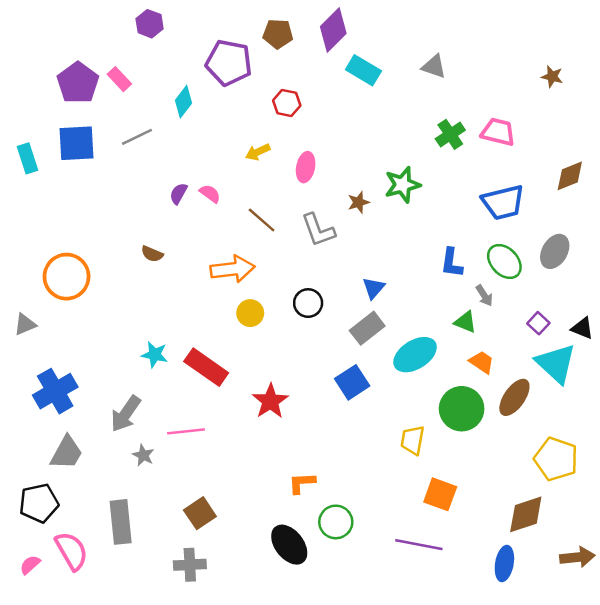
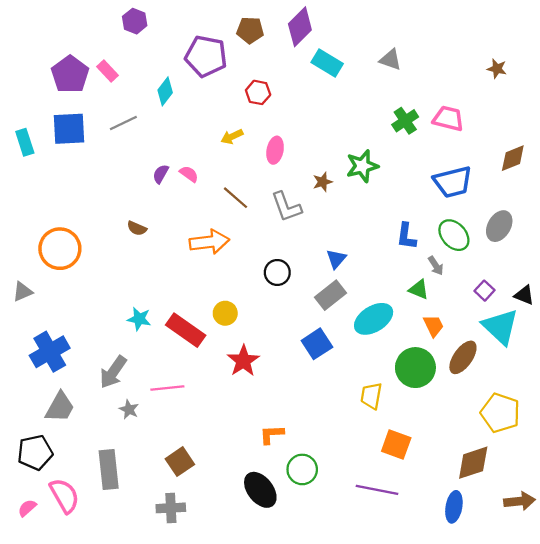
yellow circle: (250, 313) -> (225, 313), moved
orange trapezoid: (482, 362) -> (434, 326), turned 30

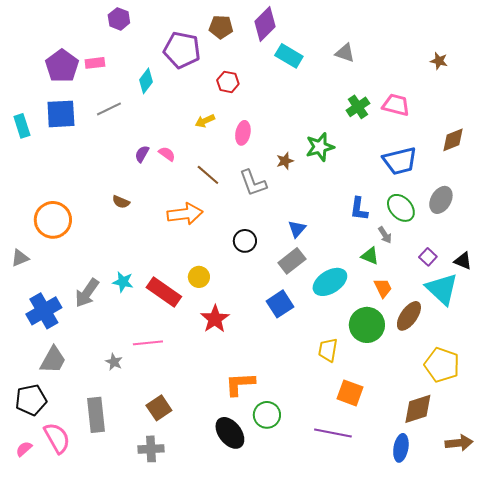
pink rectangle: (107, 71) -> (95, 63), turned -54
gray arrow: (113, 372) -> (87, 293), moved
orange L-shape: (272, 434) -> (240, 384), size x1.4

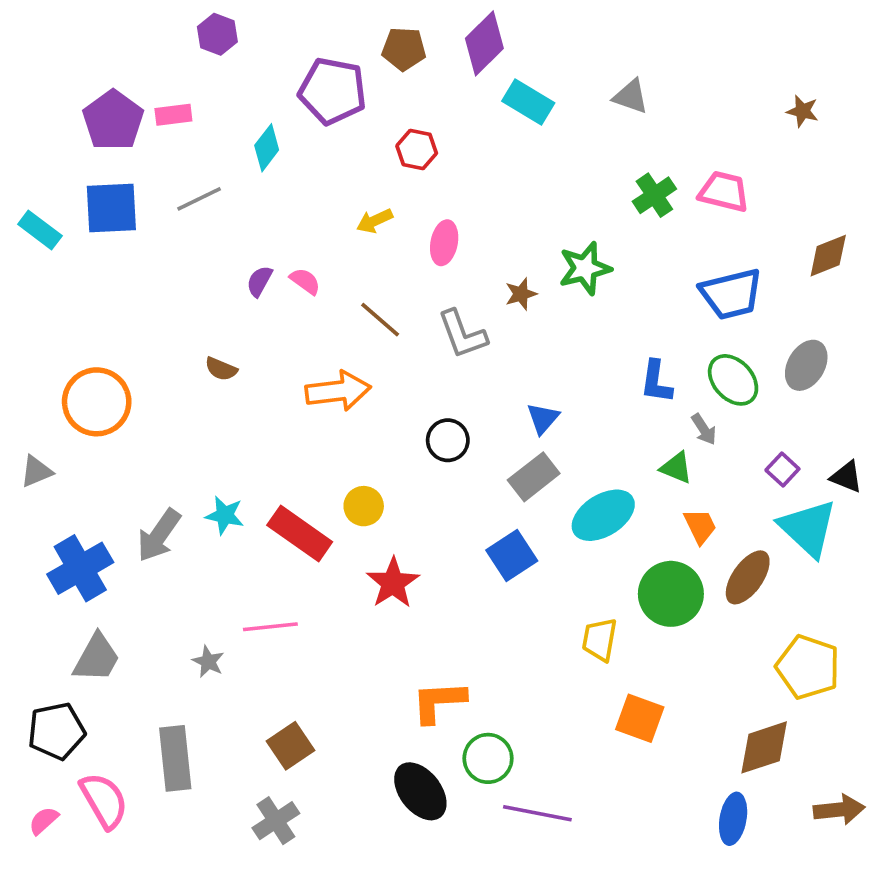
cyan rectangle: (22, 126) -> (40, 230), turned -35
purple line: (333, 433) -> (537, 813), moved
gray cross: (151, 449) -> (276, 821), turned -30

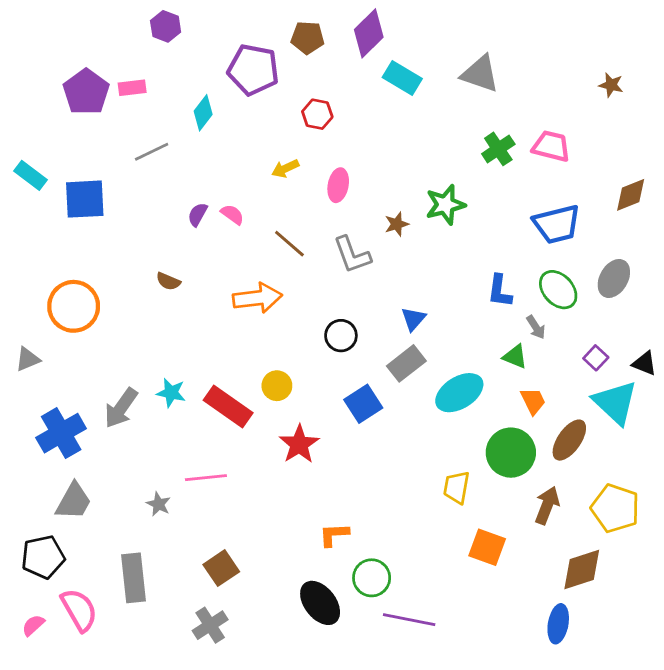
gray triangle: (631, 96) -> (480, 74), size x1.4
blue square: (111, 208) -> (85, 199), moved
blue square: (512, 555) -> (363, 404), moved
orange L-shape: (439, 702) -> (334, 535), size x0.7
brown arrow: (839, 810) -> (547, 505), moved, turned -63

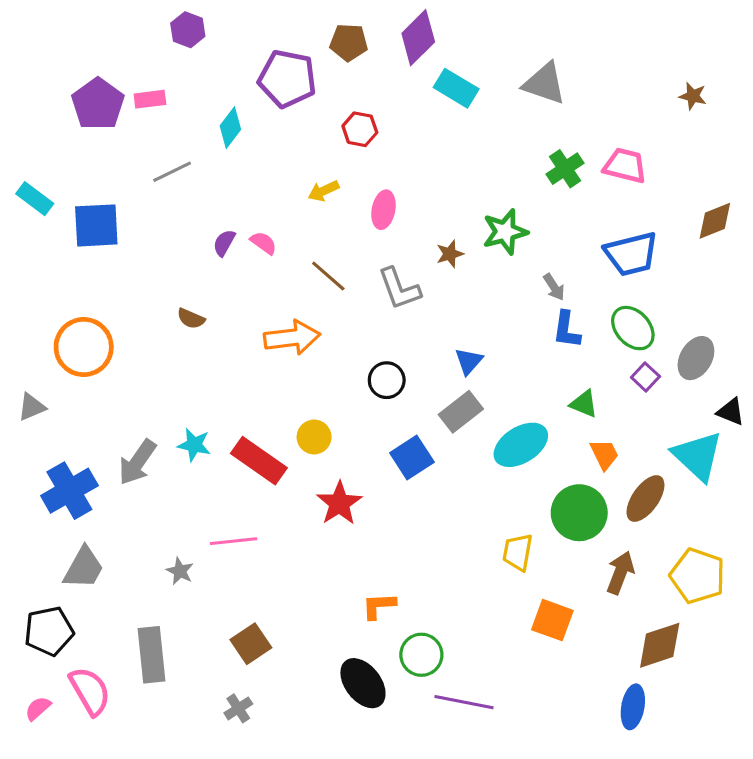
gray ellipse: (614, 278) -> (696, 358), moved
gray arrow: (536, 327) -> (554, 287), moved
purple square: (596, 358) -> (645, 377), moved
gray cross: (210, 625) -> (238, 708), size x0.7

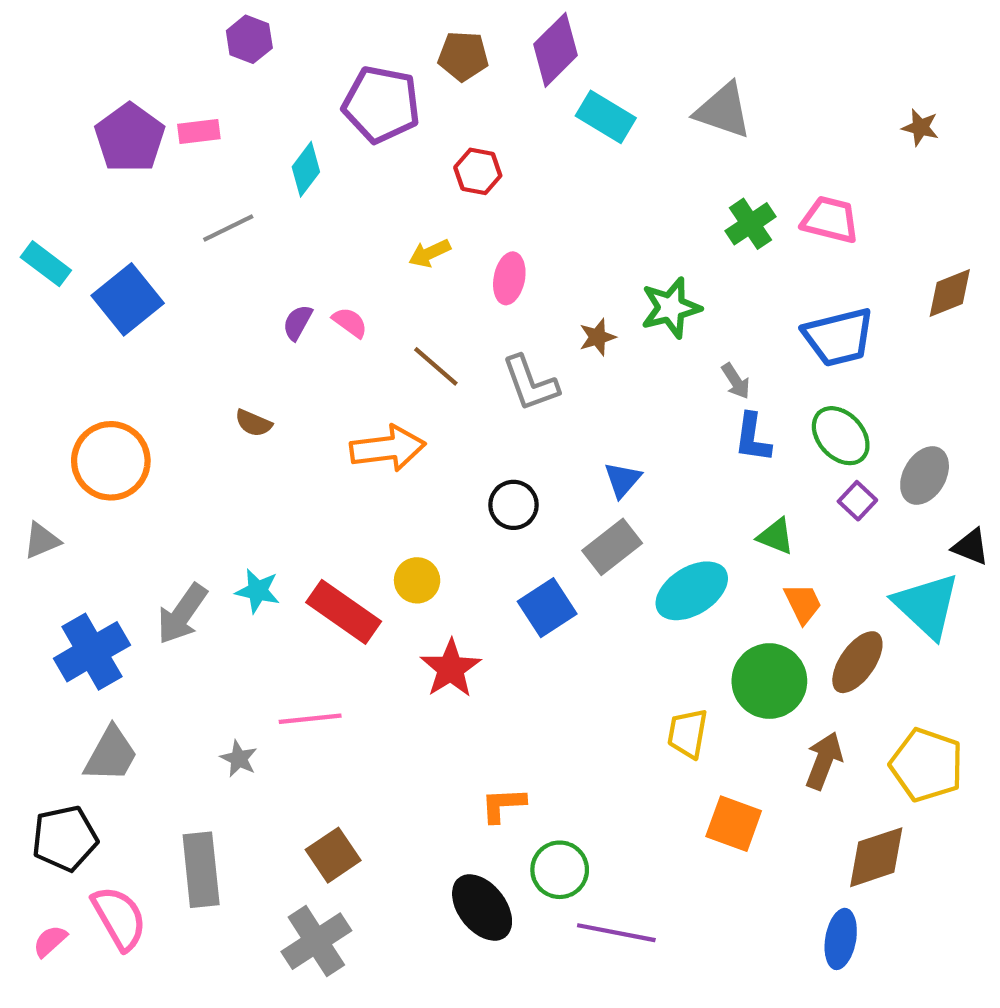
blue square: (96, 225) -> (128, 299), turned -36
gray cross: (238, 708) -> (316, 941), size x1.8

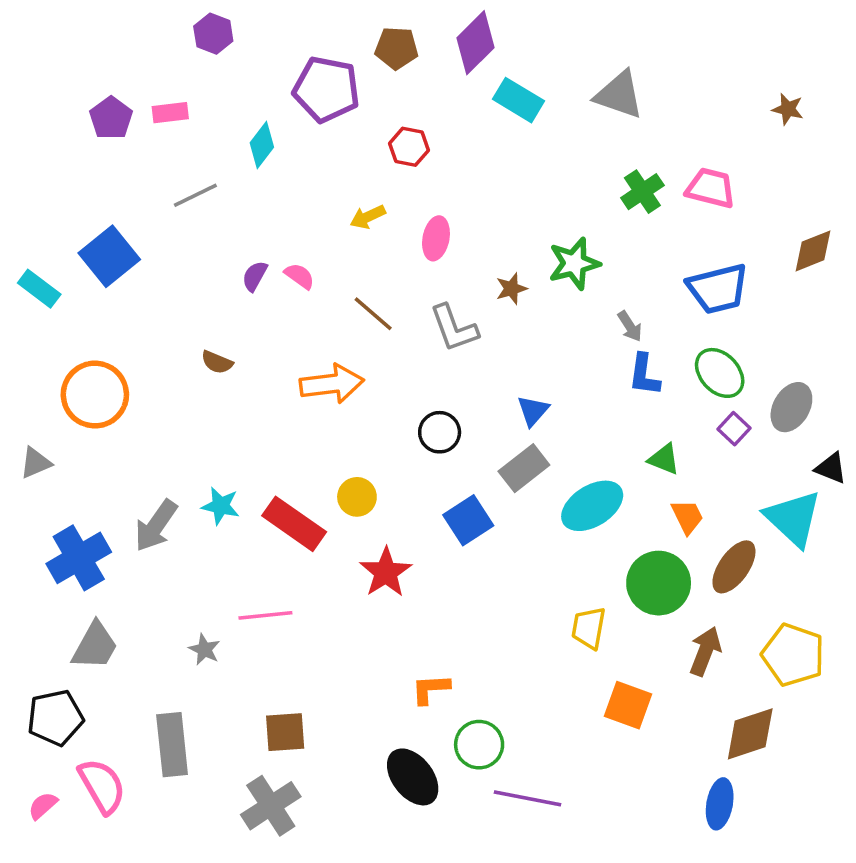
purple pentagon: (130, 138) -> (111, 118), size x0.7
cyan rectangle: (46, 264) -> (39, 289), moved
brown square: (333, 855) -> (285, 732), turned 30

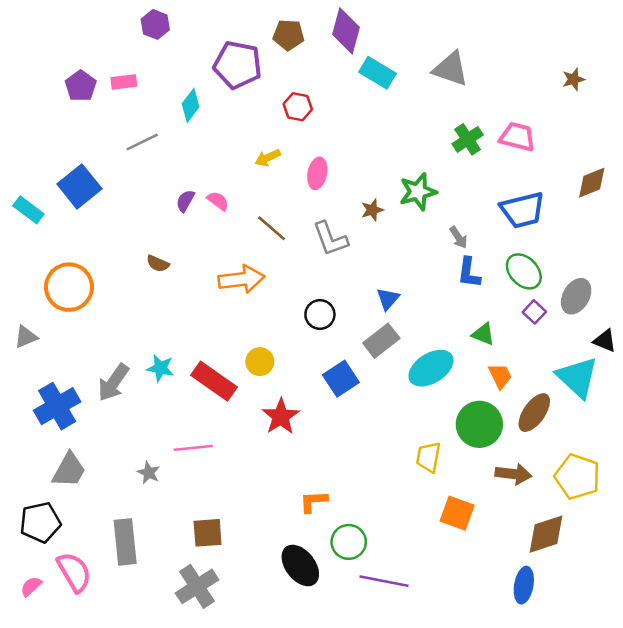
purple diamond: (475, 43) -> (346, 31), turned -30
brown star: (788, 109) -> (573, 79), turned -30
brown arrow: (705, 651) -> (513, 474), turned 76

